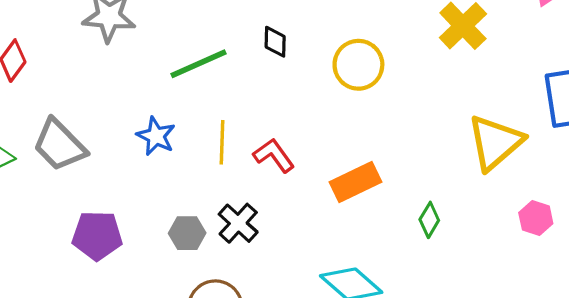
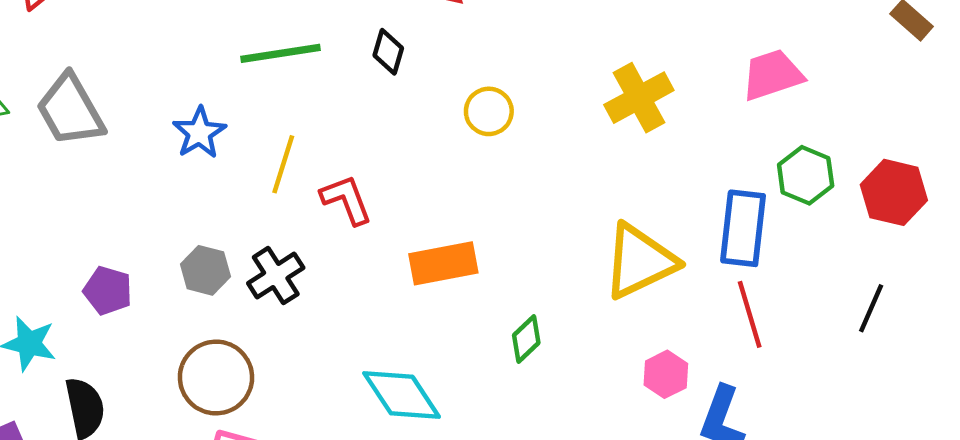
yellow circle: (358, 65) -> (489, 111), size x0.7
purple pentagon: (97, 235) -> (108, 291), moved, size x0.7

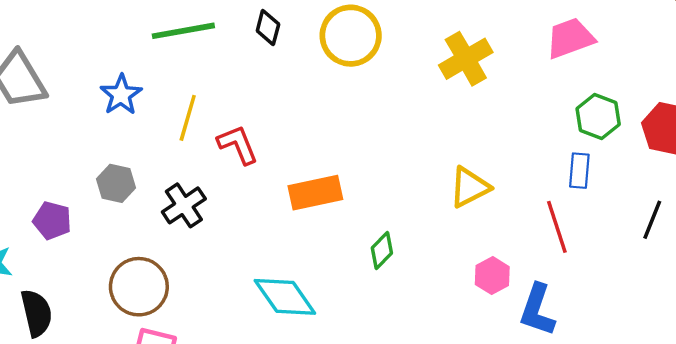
yellow circle: (489, 111) -> (351, 36), moved, size x1.6
blue rectangle: (743, 228) -> (579, 171), moved, size x0.6
yellow triangle: (640, 261) -> (470, 187), size x0.7
gray hexagon: (205, 270) -> (116, 183), moved

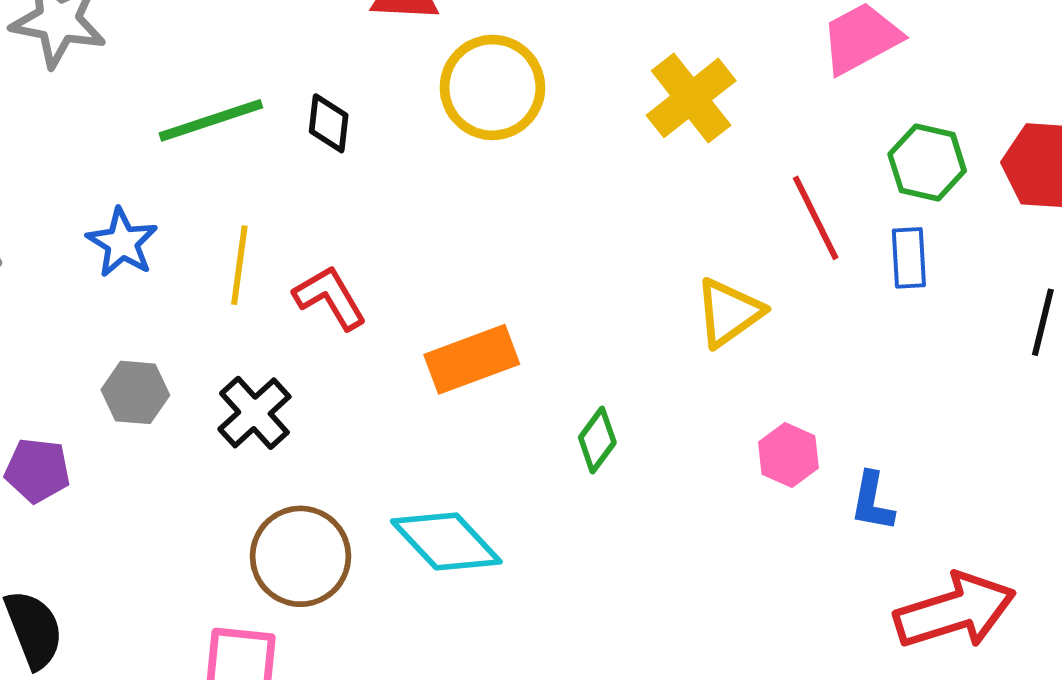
black diamond: (268, 28) -> (329, 123), moved
red line: (557, 227) -> (816, 218), moved
brown circle: (139, 287) -> (300, 556), moved
blue L-shape: (537, 310) -> (872, 502), size x0.7

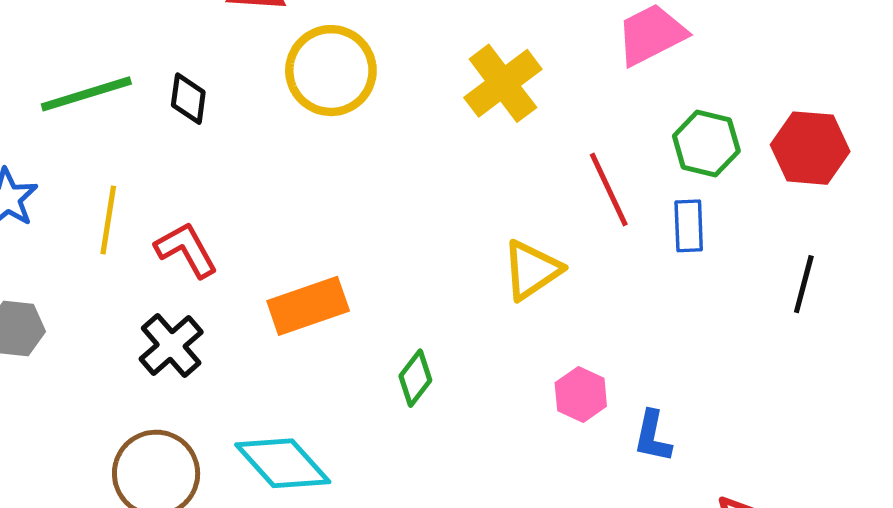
black cross: (254, 413) -> (171, 345), moved

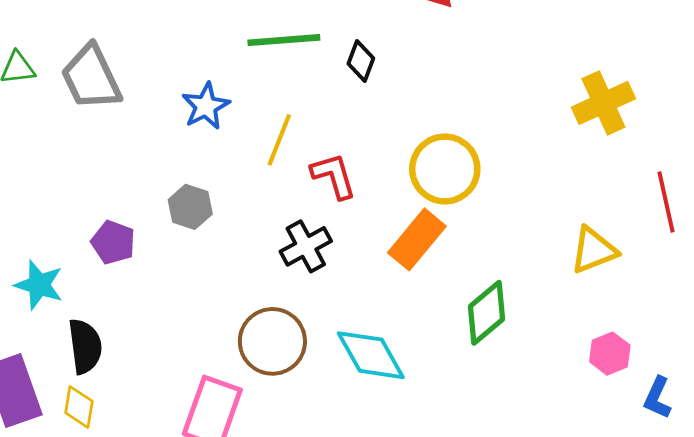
yellow circle: (331, 71) -> (445, 169), moved
orange rectangle: (308, 306) -> (417, 239), turned -44
green diamond: (415, 378) -> (486, 313), size x1.5

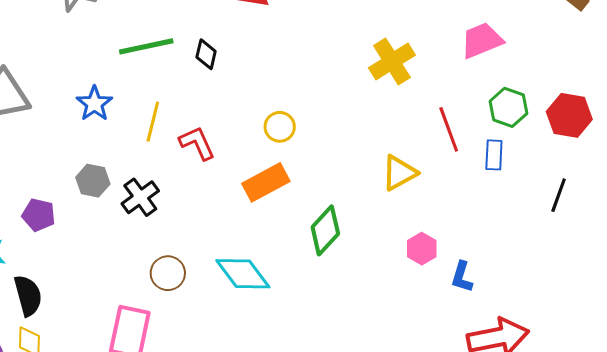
yellow circle: (445, 169) -> (280, 127), size x0.6
orange rectangle: (417, 239) -> (266, 182), turned 30
black cross: (306, 246) -> (140, 197), moved
brown circle: (272, 341) -> (168, 273), size x0.7

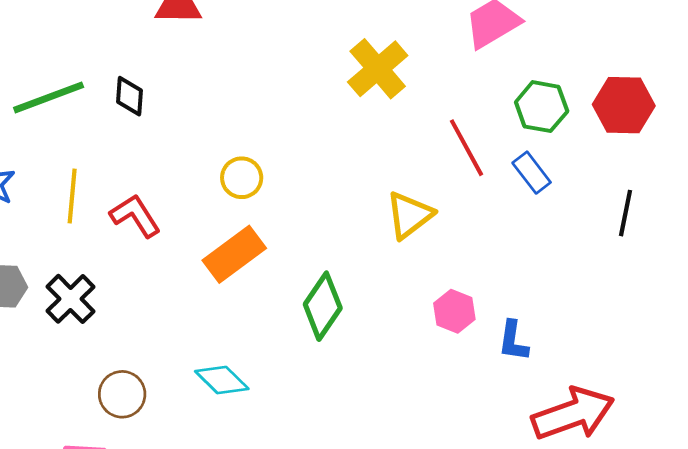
blue rectangle: (494, 155) -> (532, 173), turned -32
cyan diamond: (243, 274) -> (222, 380), size x0.7

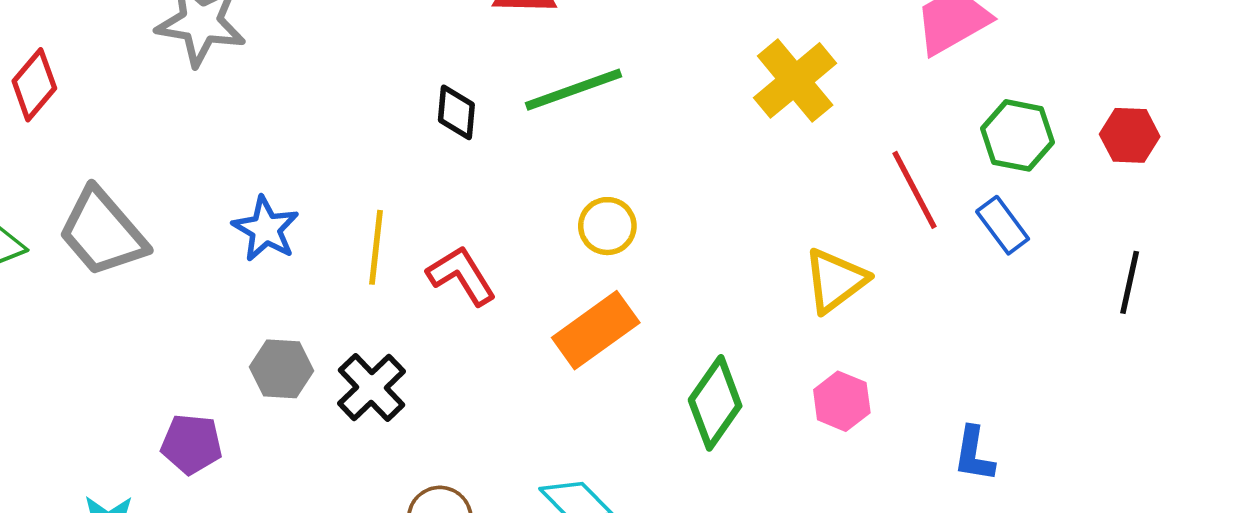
green line: (49, 97) -> (574, 90), moved
red hexagon: (624, 105) -> (1130, 135), size x0.7
pink hexagon: (454, 311) -> (842, 401), moved

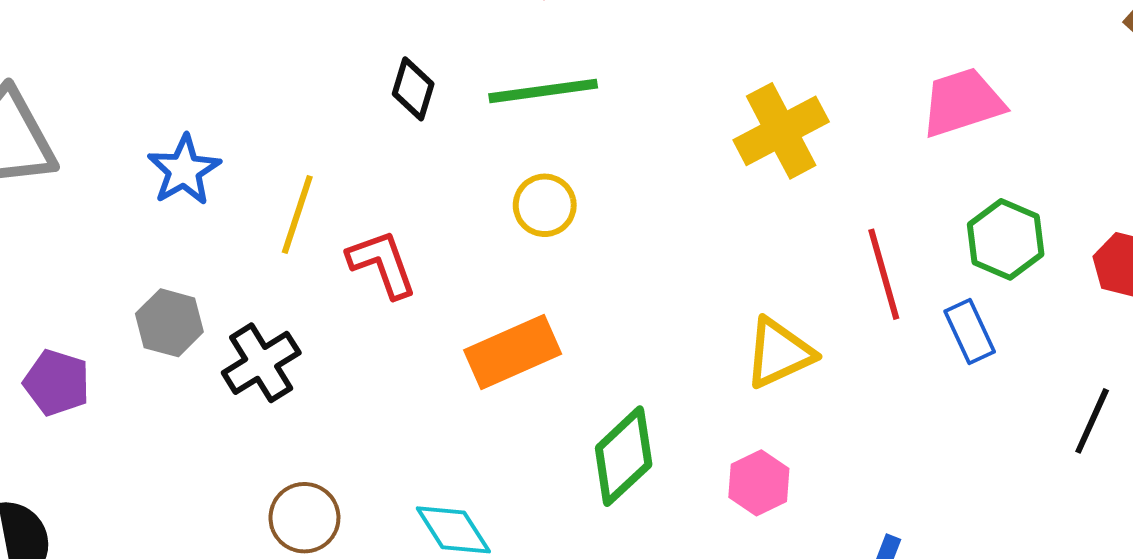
yellow circle: (607, 226) -> (545, 205), moved

